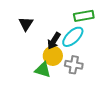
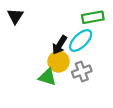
black triangle: (26, 24) -> (15, 16), moved
gray cross: (74, 65) -> (82, 71), turned -30

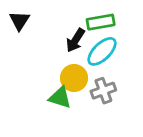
green rectangle: (93, 17) -> (101, 22), moved
black arrow: (60, 45) -> (75, 40), moved

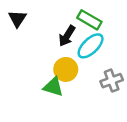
green rectangle: (101, 22) -> (89, 20), turned 40
gray cross: (103, 91) -> (112, 81), moved

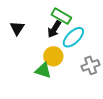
black triangle: (17, 19) -> (17, 28), moved
green rectangle: (89, 20) -> (61, 16), moved

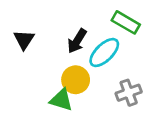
green rectangle: (61, 16) -> (126, 22), moved

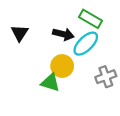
green rectangle: (126, 22) -> (90, 19), moved
black arrow: (77, 41) -> (63, 34), turned -108

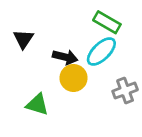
black arrow: (63, 34) -> (65, 57), moved
green triangle: (50, 83) -> (37, 104), moved

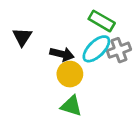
gray cross: (125, 91) -> (119, 50), moved
green triangle: (37, 104) -> (71, 106), moved

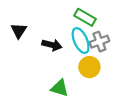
cyan ellipse: (96, 49) -> (81, 41), turned -70
yellow circle: (70, 74) -> (89, 67), moved

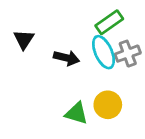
green rectangle: (85, 17) -> (109, 22), turned -65
yellow circle: (89, 67) -> (108, 105), moved

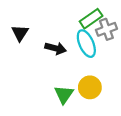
gray cross: (128, 54) -> (106, 29), moved
green triangle: (76, 113) -> (64, 94), turned 48

